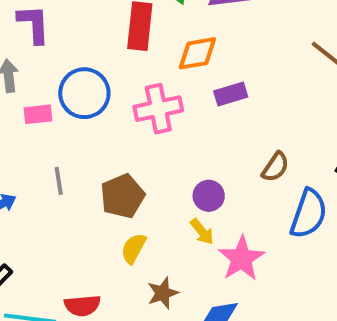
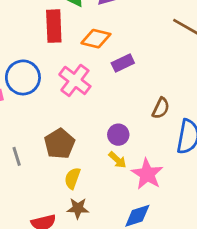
orange diamond: (197, 53) -> (96, 39), turned 32
pink cross: (158, 109) -> (75, 80), turned -32
gray line: (59, 181) -> (17, 156), moved
brown star: (163, 293) -> (78, 208), moved, turned 30

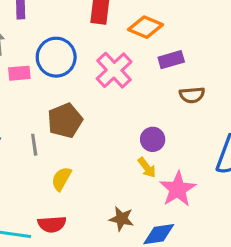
brown semicircle: (161, 108) -> (192, 95), moved, turned 50
brown pentagon: (60, 144) -> (65, 121), moved
yellow semicircle: (72, 178) -> (61, 179), moved
brown star: (78, 208) -> (121, 219), moved

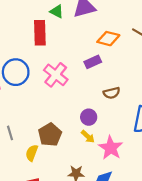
orange diamond: (145, 27) -> (108, 39), moved
brown semicircle: (192, 95) -> (112, 93), moved
brown pentagon: (65, 121) -> (50, 135), moved

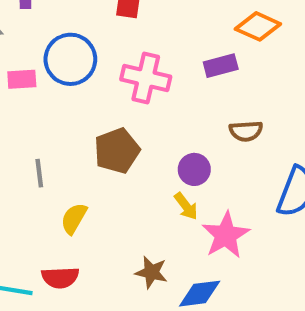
pink cross: (56, 75) -> (146, 78), turned -35
brown pentagon: (50, 135) -> (117, 151), moved

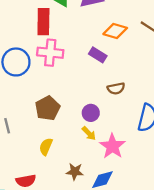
purple rectangle: (221, 66) -> (98, 55), turned 54
pink cross: (146, 78) -> (50, 53), moved
yellow semicircle: (74, 218) -> (46, 147), moved

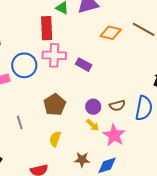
purple rectangle: (98, 55) -> (84, 65), moved
brown semicircle: (116, 88) -> (117, 106), moved

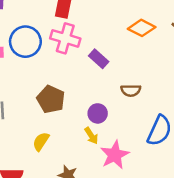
brown pentagon: (55, 105) -> (51, 99), turned -30
brown semicircle: (117, 106) -> (131, 90), moved

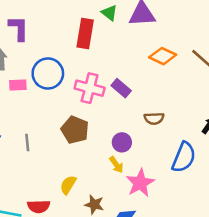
pink cross: (65, 38) -> (90, 88), moved
yellow semicircle: (41, 141) -> (68, 185), moved

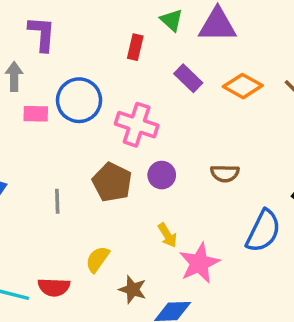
red rectangle: (85, 34) -> (135, 47), size x0.6
purple rectangle: (121, 88) -> (188, 78), moved
purple circle: (122, 142) -> (162, 175), moved
gray line: (27, 143) -> (57, 201), moved

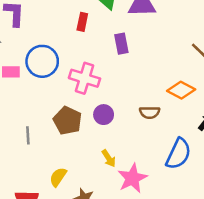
purple rectangle: (188, 78) -> (121, 44), turned 36
orange diamond: (243, 86) -> (181, 90), moved

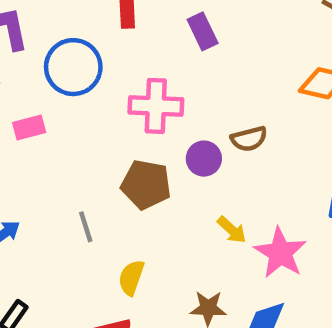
blue circle: (42, 61) -> (73, 67), moved
brown semicircle: (150, 112) -> (249, 139), moved
yellow semicircle: (58, 177) -> (131, 278), moved

